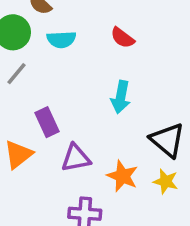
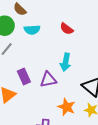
purple triangle: (76, 158) -> (48, 80), moved

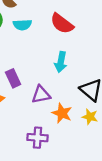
red semicircle: (67, 29) -> (62, 24), size x1.5
purple triangle: (48, 80) -> (41, 95), moved

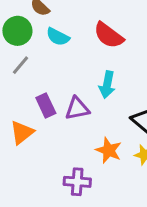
cyan semicircle: (22, 25) -> (58, 37), turned 30
purple triangle: (41, 95) -> (77, 109), moved

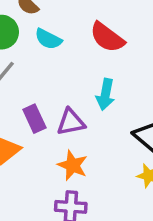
orange star: (109, 150) -> (73, 165), moved

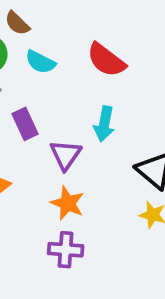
purple rectangle: (34, 119) -> (25, 124), moved
purple triangle: (71, 122) -> (66, 155), turned -44

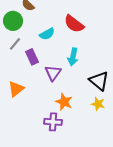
cyan semicircle: (40, 62) -> (47, 34), moved, turned -56
orange star: (67, 203) -> (64, 102), moved

